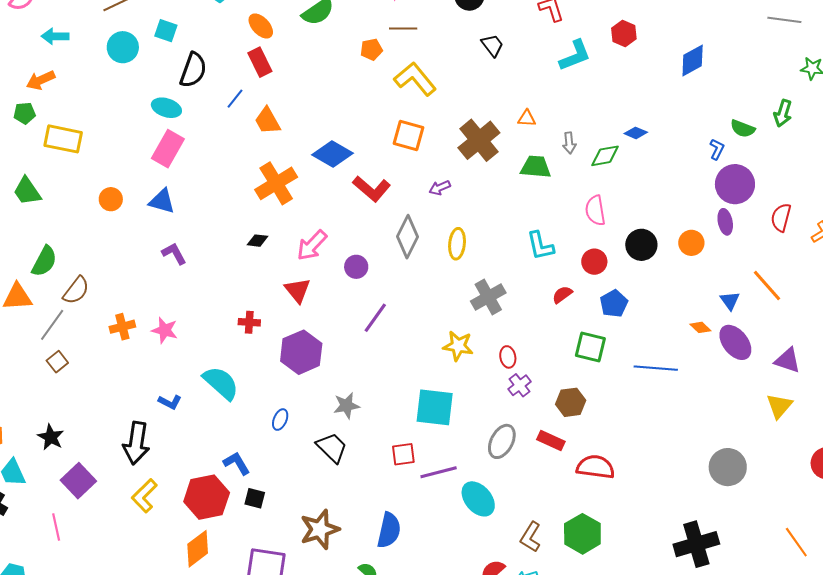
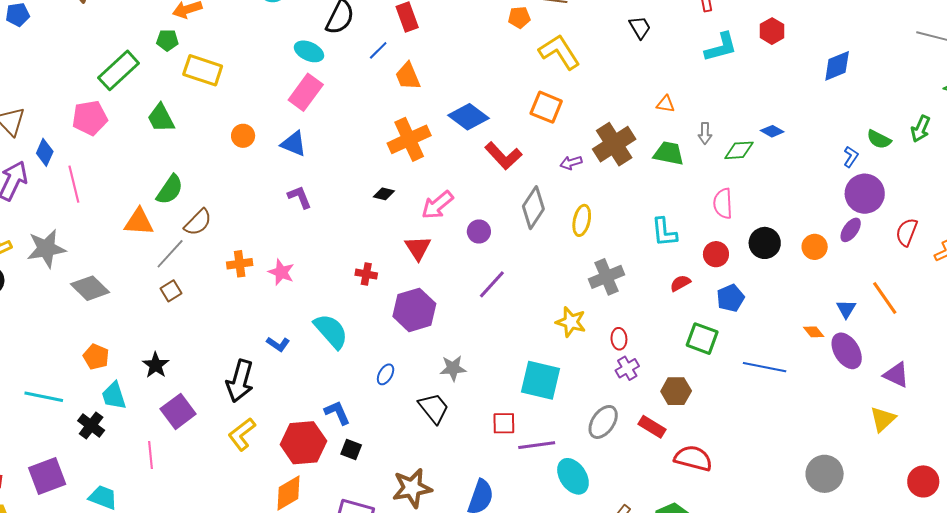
brown cross: (479, 140) -> (614, 144), moved
purple ellipse: (725, 222) -> (851, 230), turned 40

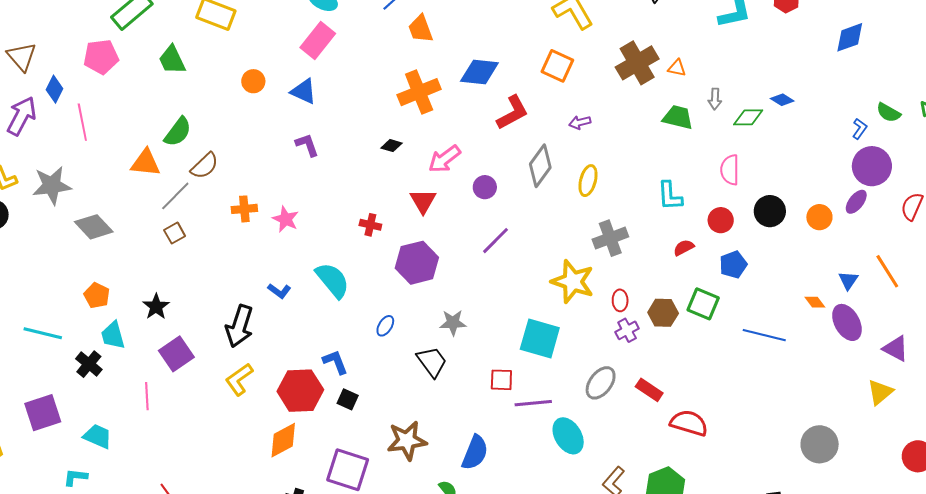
blue diamond: (468, 117) -> (479, 72), turned -33
brown cross: (614, 144) -> (637, 63), moved
red L-shape: (503, 156) -> (512, 113), turned -78
yellow star: (571, 322) -> (573, 282), size x1.4
brown hexagon: (676, 391) -> (663, 313), moved

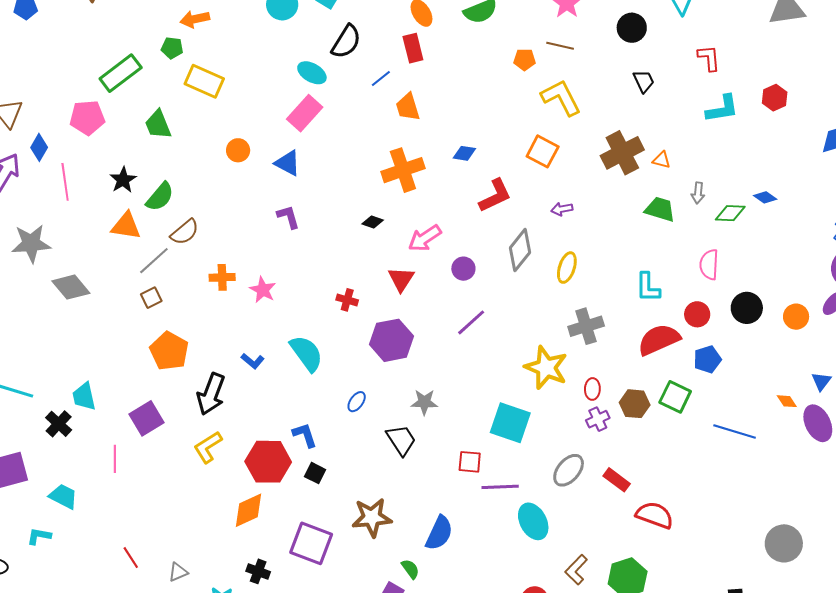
blue diamond: (479, 72) -> (464, 153), size x0.6
red semicircle: (684, 248) -> (659, 340), size x2.0
orange pentagon: (97, 296) -> (169, 351), moved, size x1.5
black star: (156, 307) -> (123, 180), moved

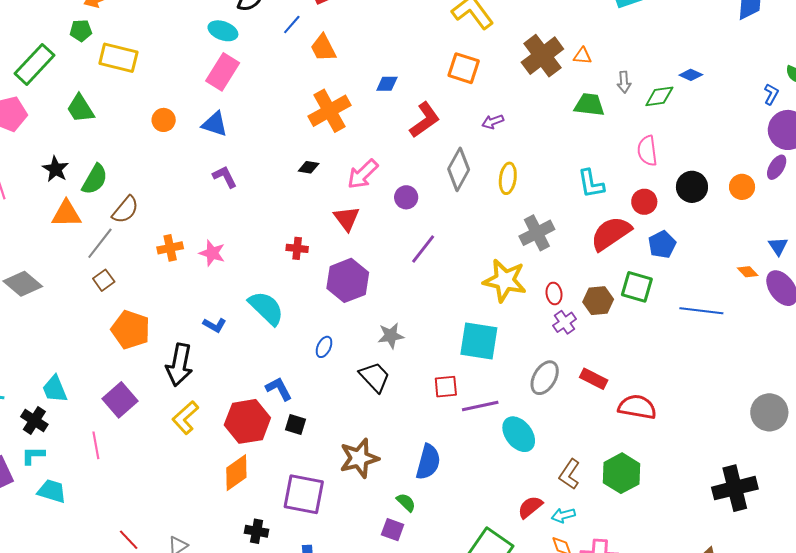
cyan L-shape: (39, 536) -> (33, 456), moved

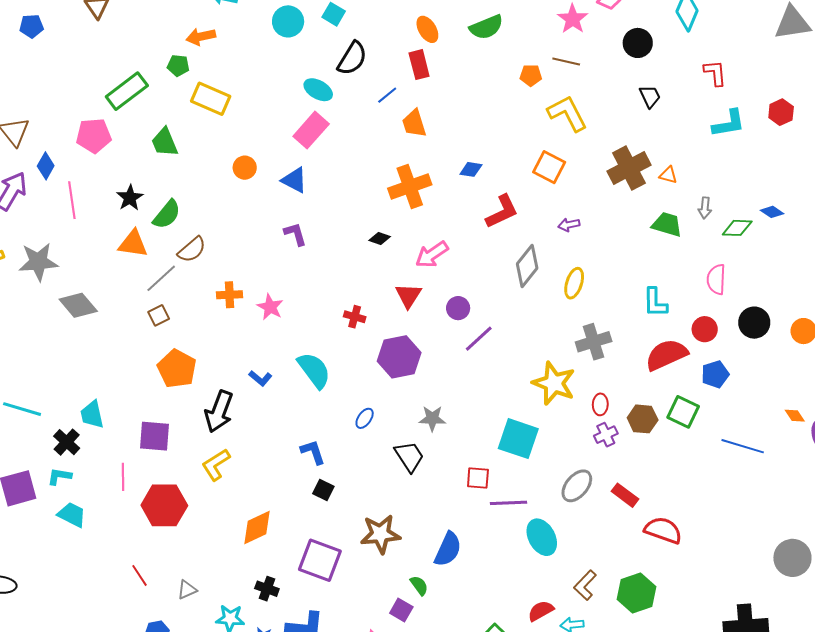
purple circle: (406, 197) -> (458, 308), moved
purple square: (120, 400) -> (155, 436), turned 36
red hexagon: (247, 421) -> (164, 505), moved

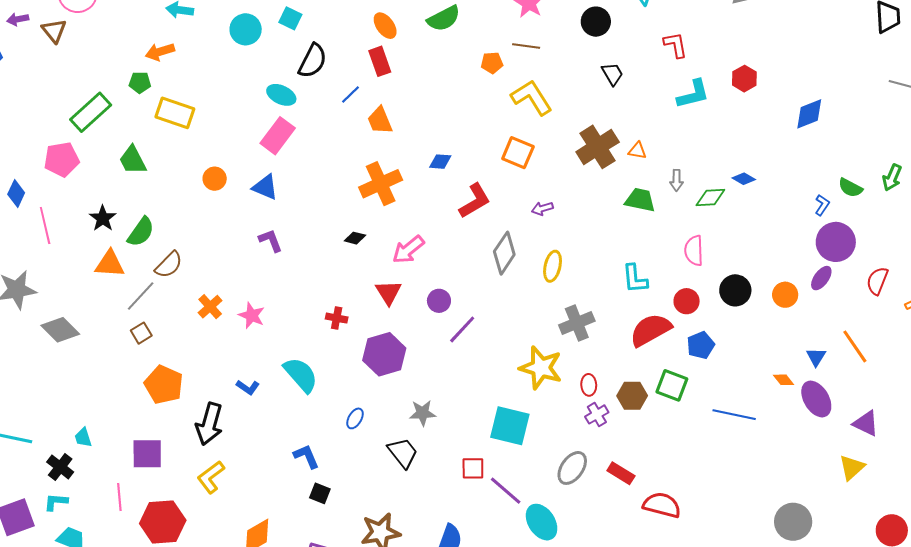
orange cross: (230, 295) -> (210, 307), turned -35
cyan trapezoid: (92, 415) -> (83, 438), size x0.7
purple line: (509, 503) -> (506, 491), turned 48

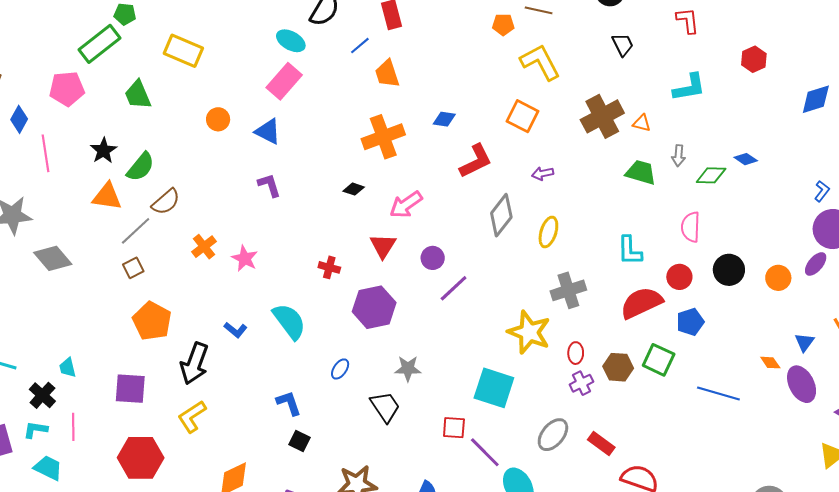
green pentagon: (140, 82) -> (125, 14), moved
cyan L-shape: (693, 94) -> (689, 87), moved
pink line: (119, 497) -> (73, 427), moved

